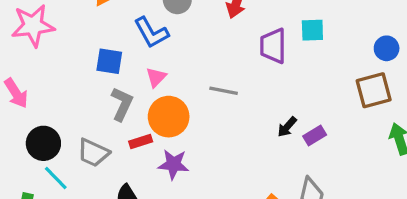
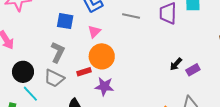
gray line: (224, 91) -> (131, 16), moved
gray L-shape: (122, 104) -> (58, 52), moved

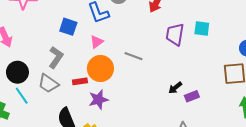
gray line: (131, 16) -> (133, 56), moved
purple star: (104, 86) -> (98, 100), turned -30

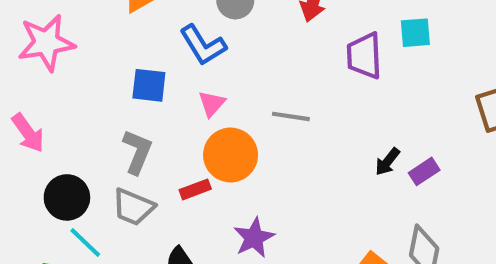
purple star: (98, 100) -> (254, 238), moved

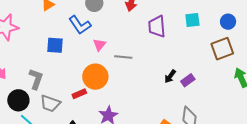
cyan square: (415, 33) -> (192, 20), moved
pink triangle: (212, 104) -> (99, 45), moved
gray L-shape: (137, 152) -> (36, 79), moved

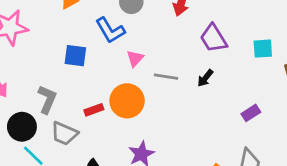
cyan square: (192, 20) -> (263, 49), moved
purple trapezoid: (157, 26) -> (213, 38), turned -30
black arrow: (170, 76) -> (205, 78), moved
red rectangle: (79, 94) -> (94, 110), moved

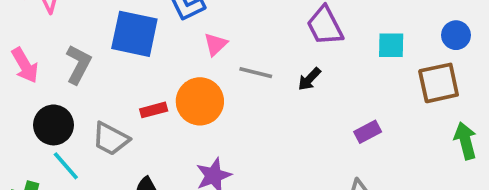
blue square: (75, 56) -> (134, 34), size x1.5
gray L-shape: (47, 99) -> (78, 64), moved

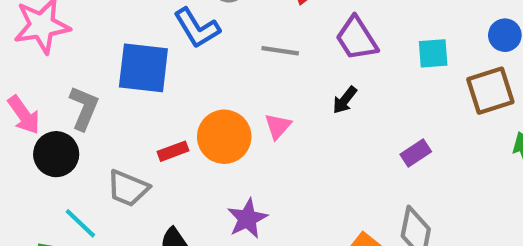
pink triangle: (216, 44) -> (278, 126), moved
gray line: (256, 73) -> (280, 51), moved
black circle: (54, 125) -> (56, 154), moved

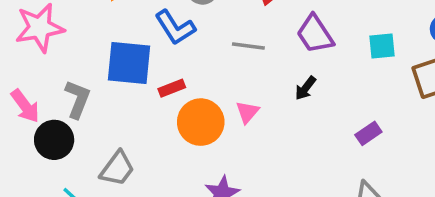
red rectangle: (173, 151) -> (172, 88), moved
gray trapezoid: (128, 188) -> (117, 169), turned -75

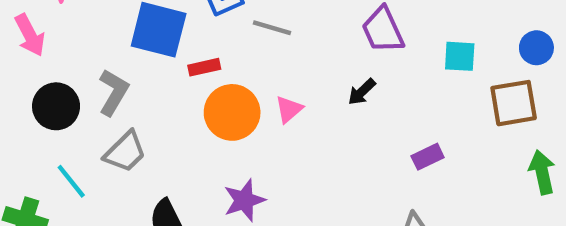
gray line: (248, 46) -> (272, 28), moved
gray L-shape: (78, 99) -> (113, 92), moved
pink arrow: (25, 106) -> (30, 35), moved

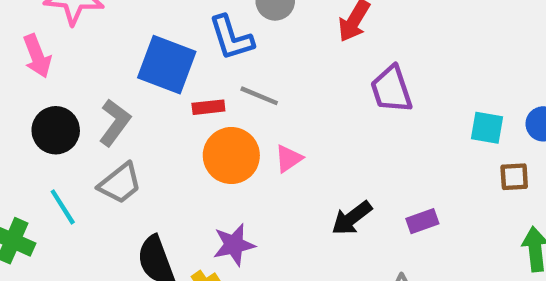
gray line: (272, 28) -> (259, 96), moved
cyan square: (460, 56) -> (487, 128), moved
black arrow: (362, 92) -> (352, 218), moved, size x1.4
brown square: (514, 103) -> (514, 177), size x0.6

